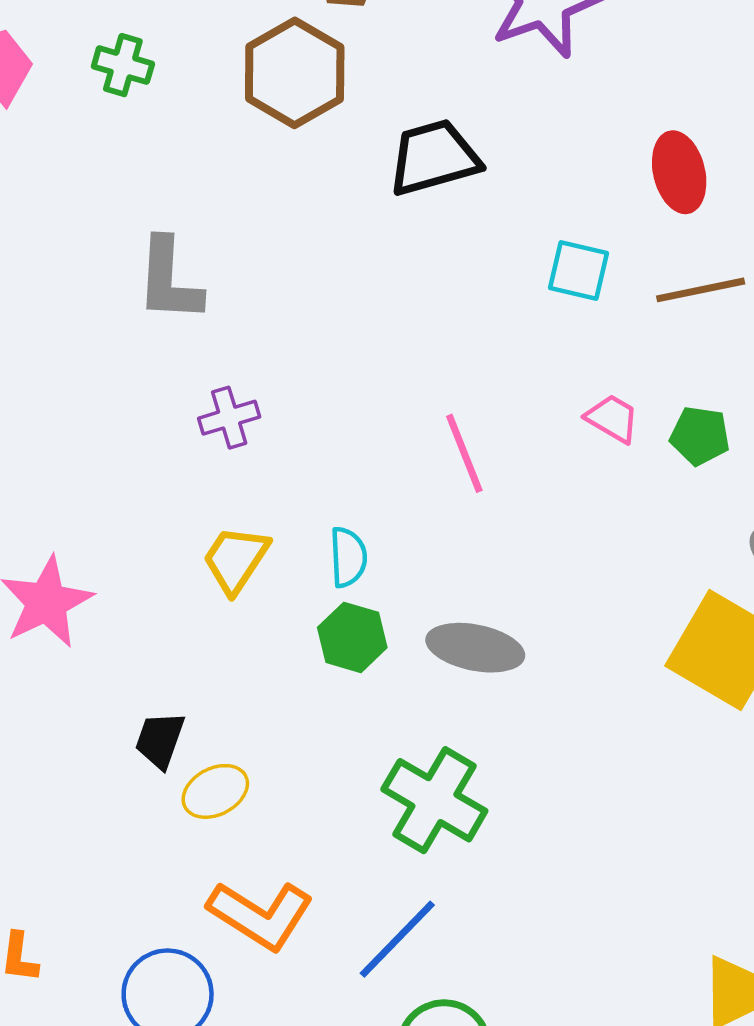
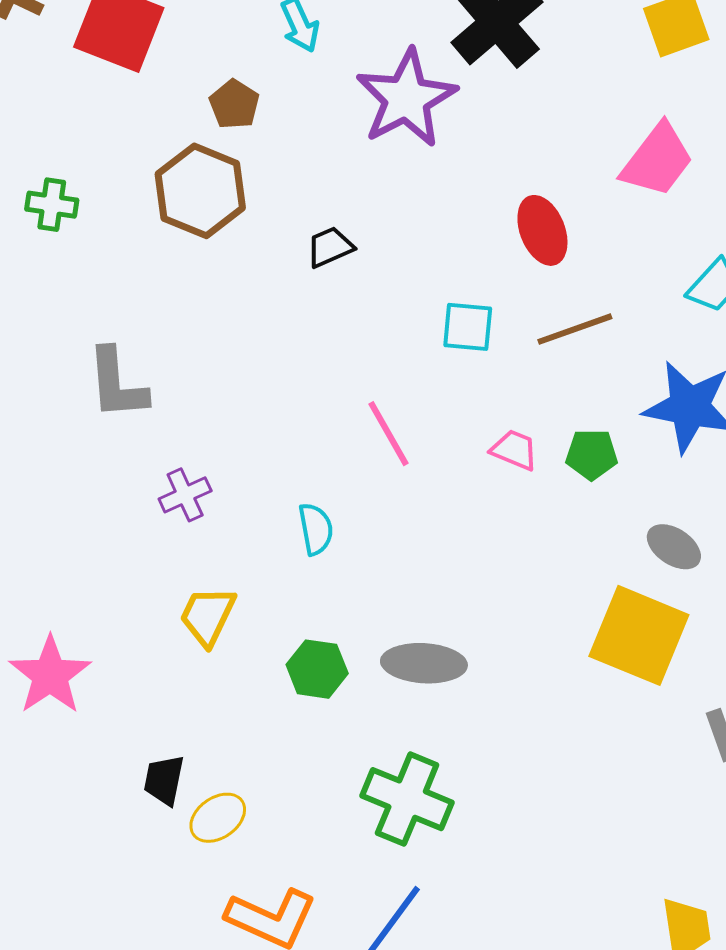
black trapezoid: (434, 158) -> (330, 247), size x0.6
pink line: (464, 453) -> (388, 434), moved
cyan semicircle: (348, 557) -> (316, 529), moved

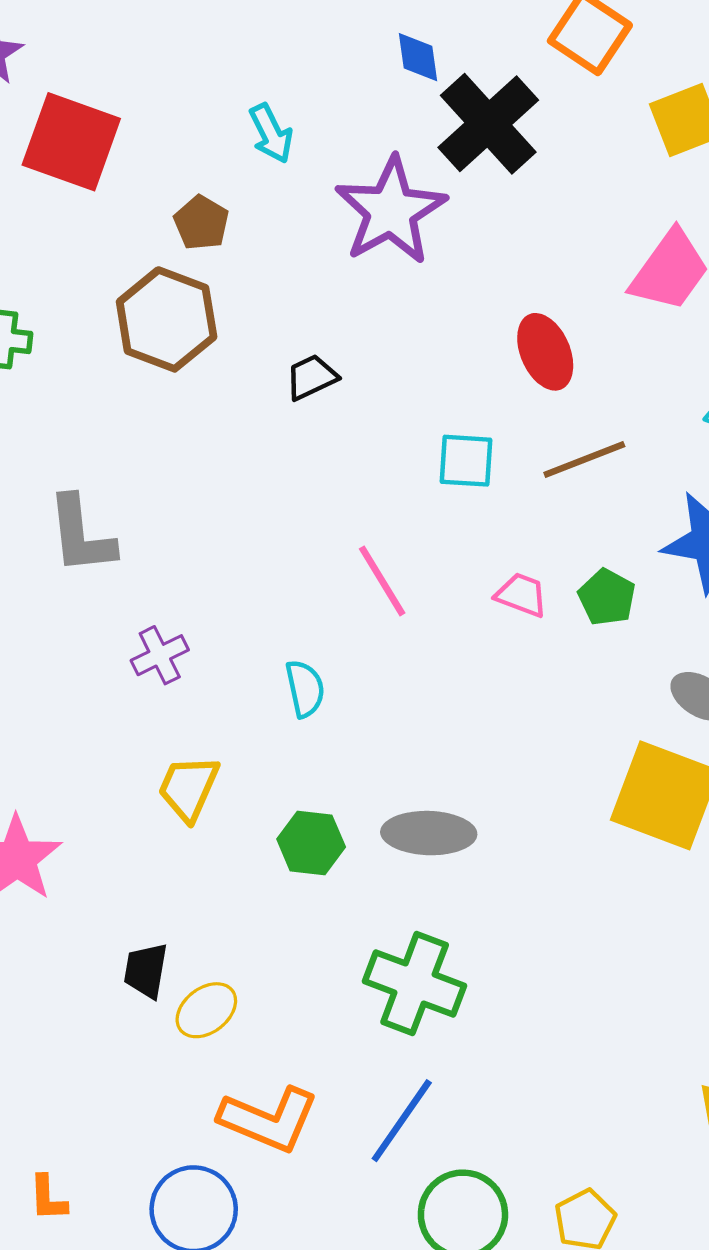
green pentagon: (592, 454) -> (607, 597), turned 30

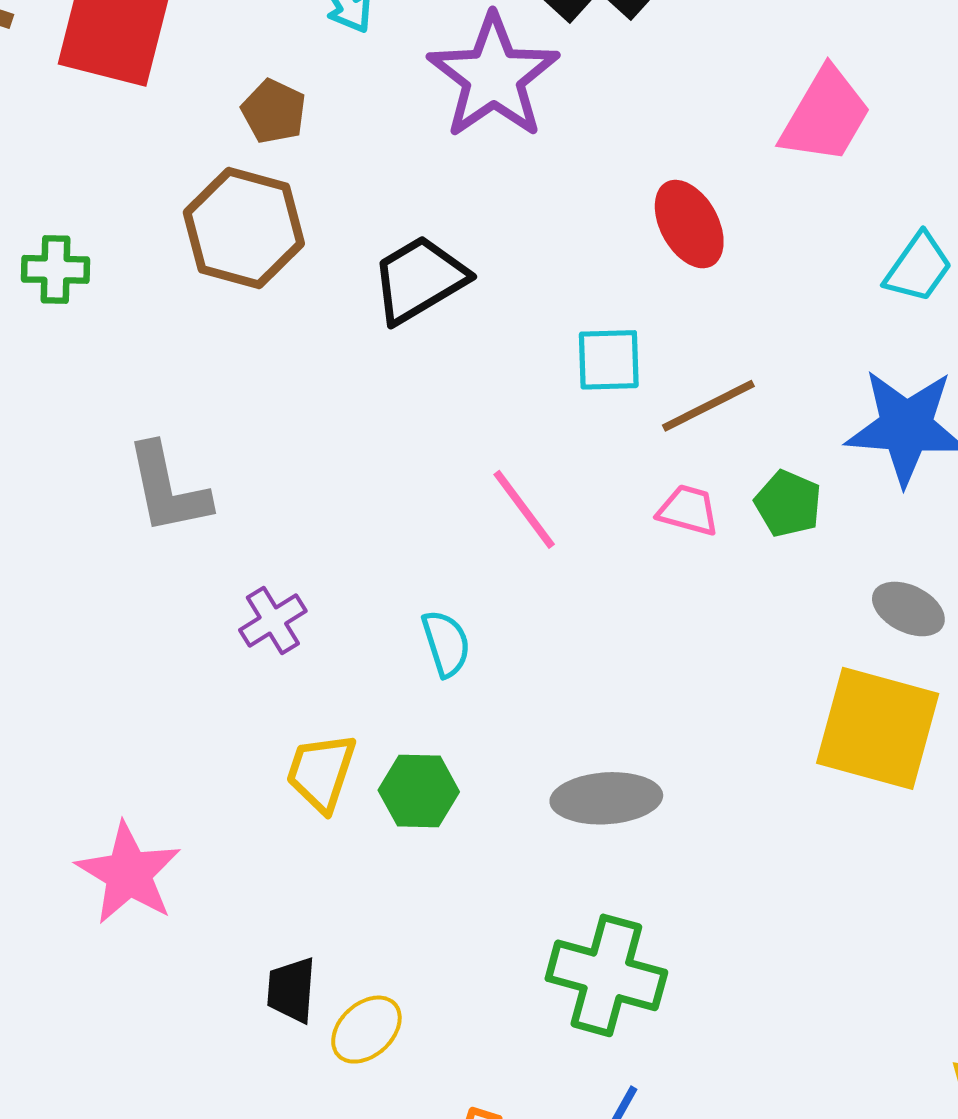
black trapezoid: (311, 377) -> (419, 279), size x1.6
brown line: (584, 460) -> (708, 406), moved
green hexagon: (311, 843) -> (419, 791), moved

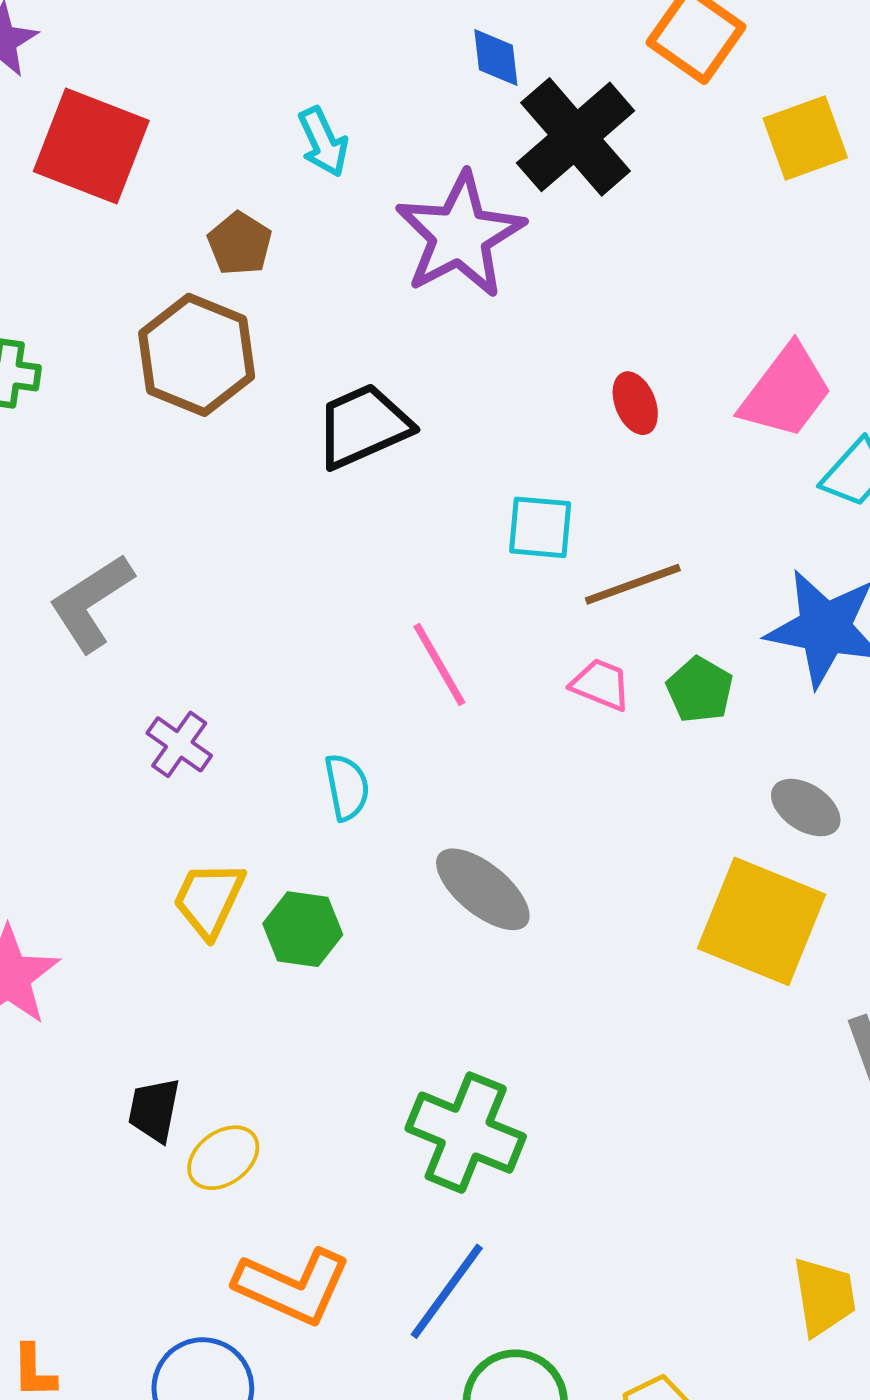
pink trapezoid: (825, 115) -> (786, 392), moved
red ellipse: (689, 224) -> (635, 403), size x0.7
gray L-shape: (168, 489) -> (91, 603), turned 62
purple cross: (273, 621) -> (179, 744), turned -30
gray ellipse: (606, 798) -> (483, 889), moved, turned 36

